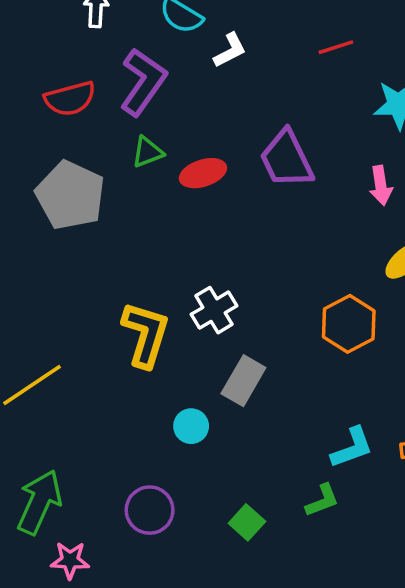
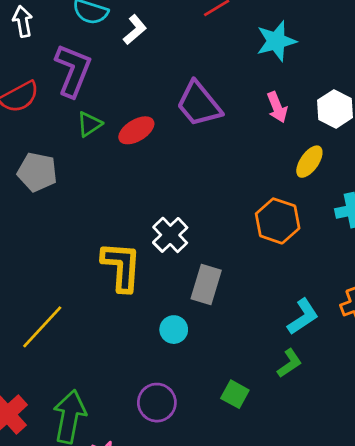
gray pentagon: (70, 195) -> (37, 172), size x0.7

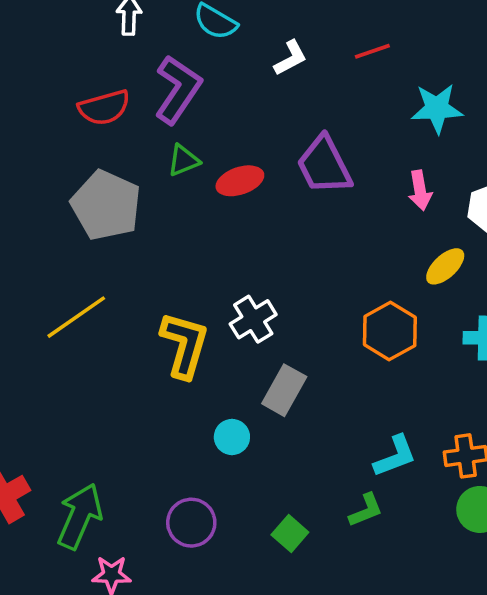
white L-shape: (135, 30) -> (291, 58), moved
gray pentagon: (37, 172) -> (106, 205), size x1.4
yellow line: (42, 327) -> (76, 317), moved

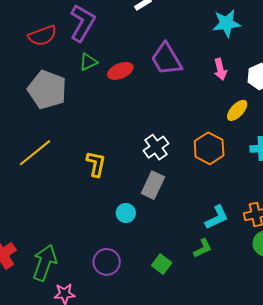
white cross: (253, 319) -> (156, 147), moved
yellow L-shape: (184, 345) -> (96, 164), size x0.7

